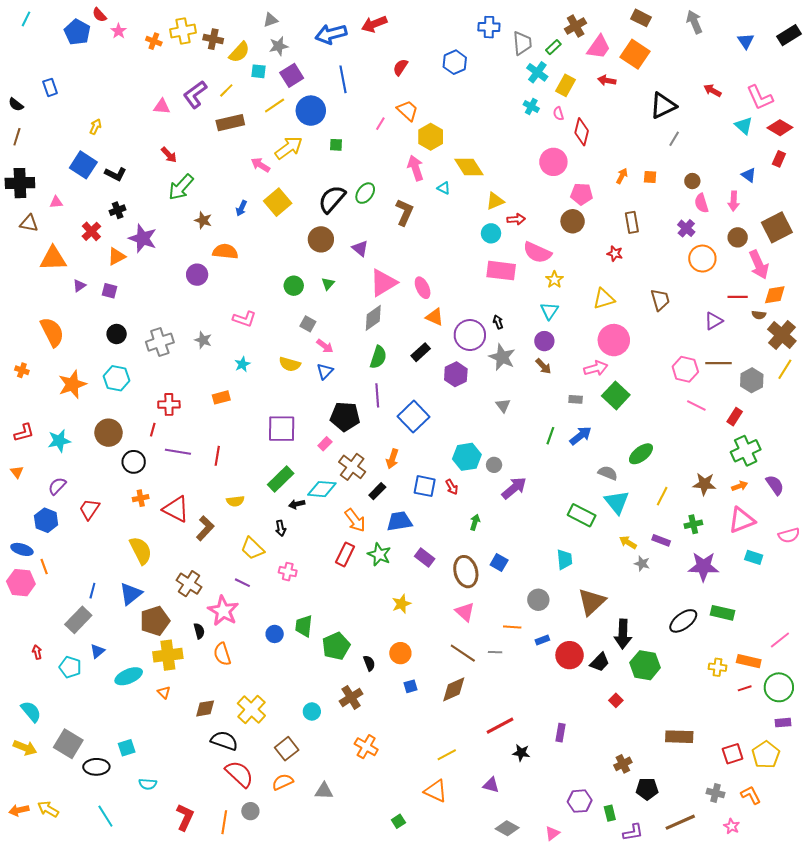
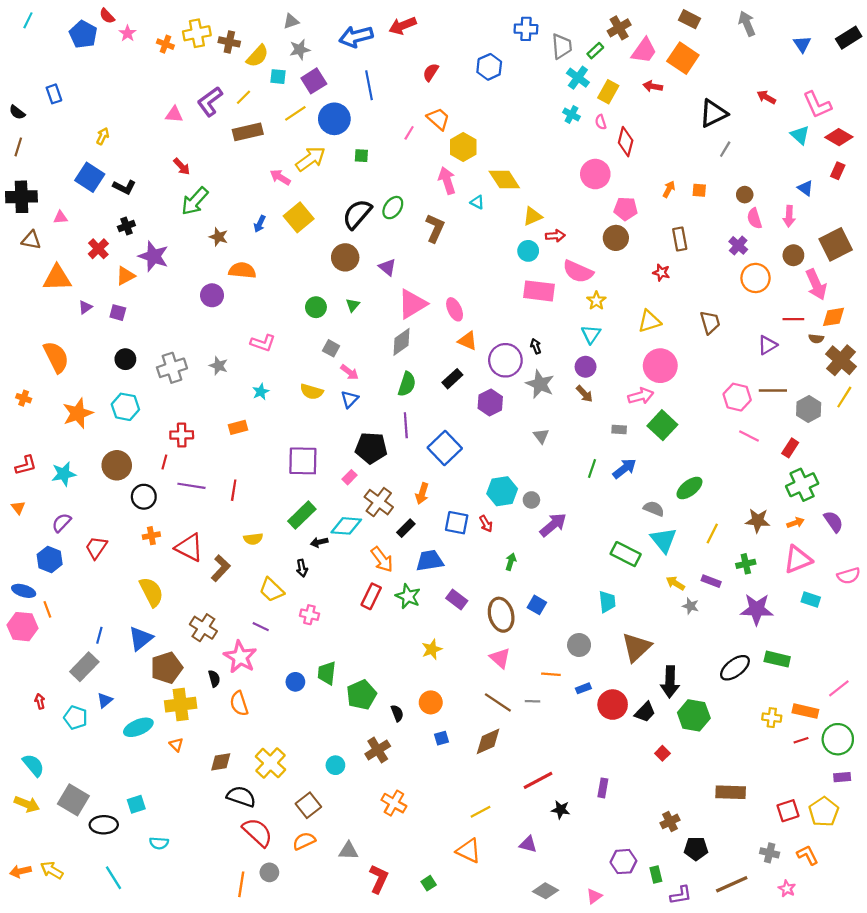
red L-shape: (185, 817) -> (379, 879), moved

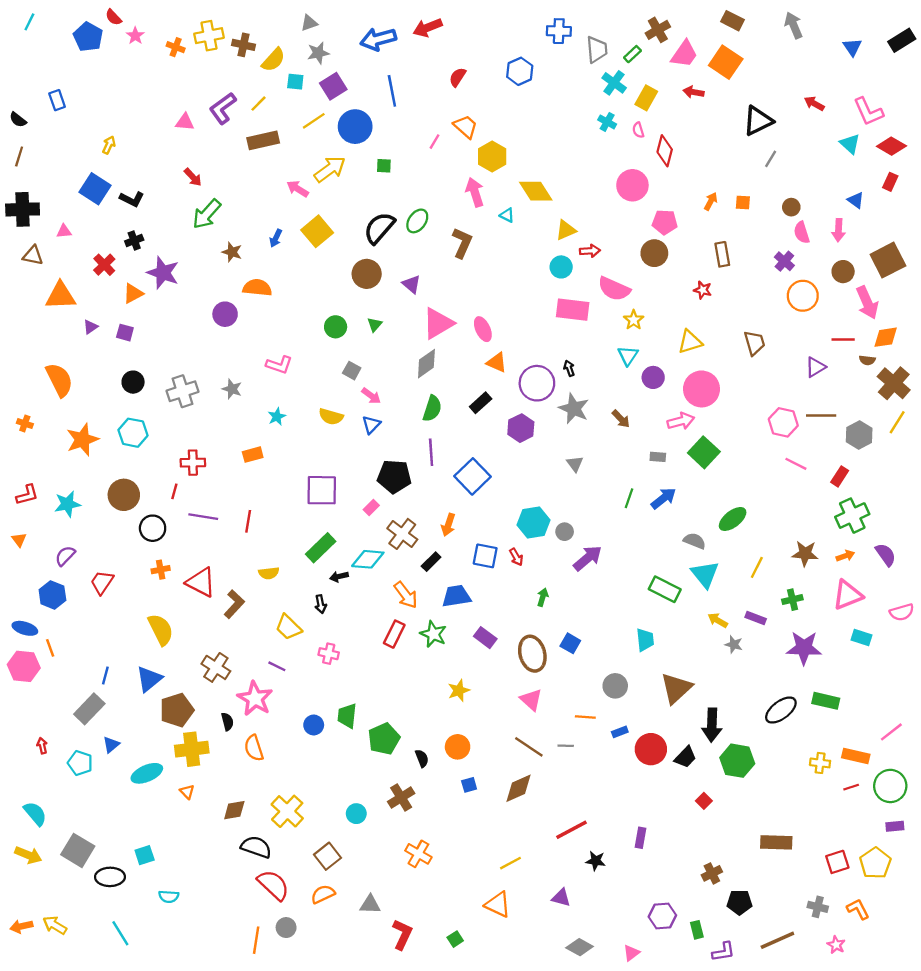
purple circle: (586, 367) -> (653, 377), moved

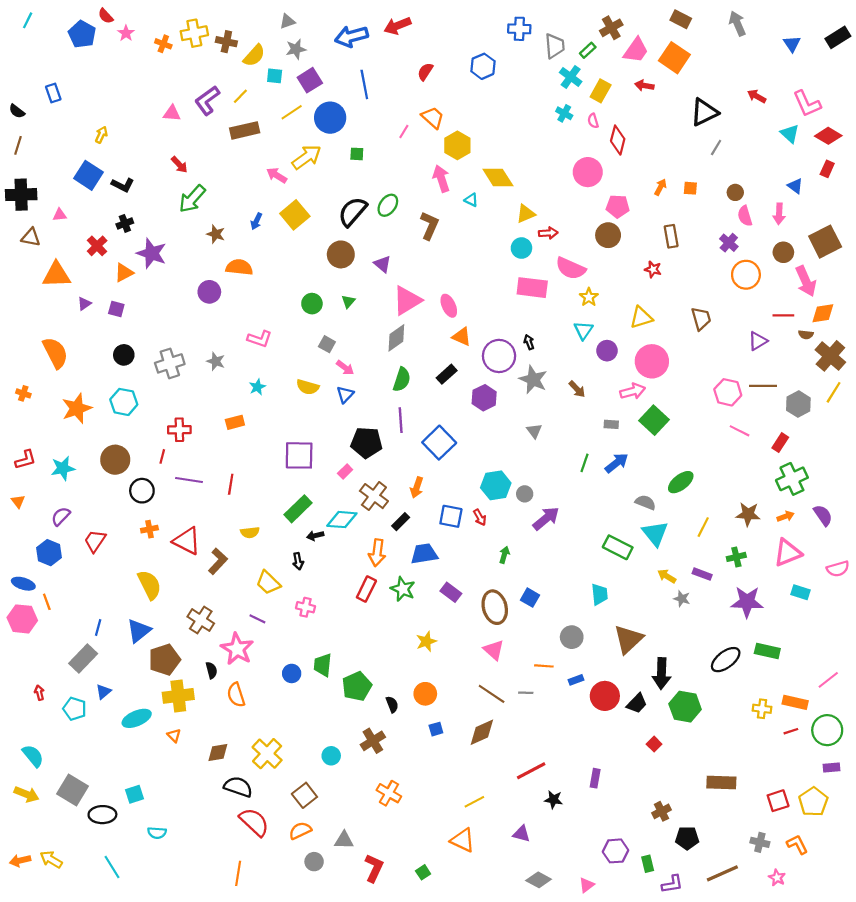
orange arrow: (406, 595) -> (377, 553), turned 45
gray circle: (286, 928) -> (314, 862), moved

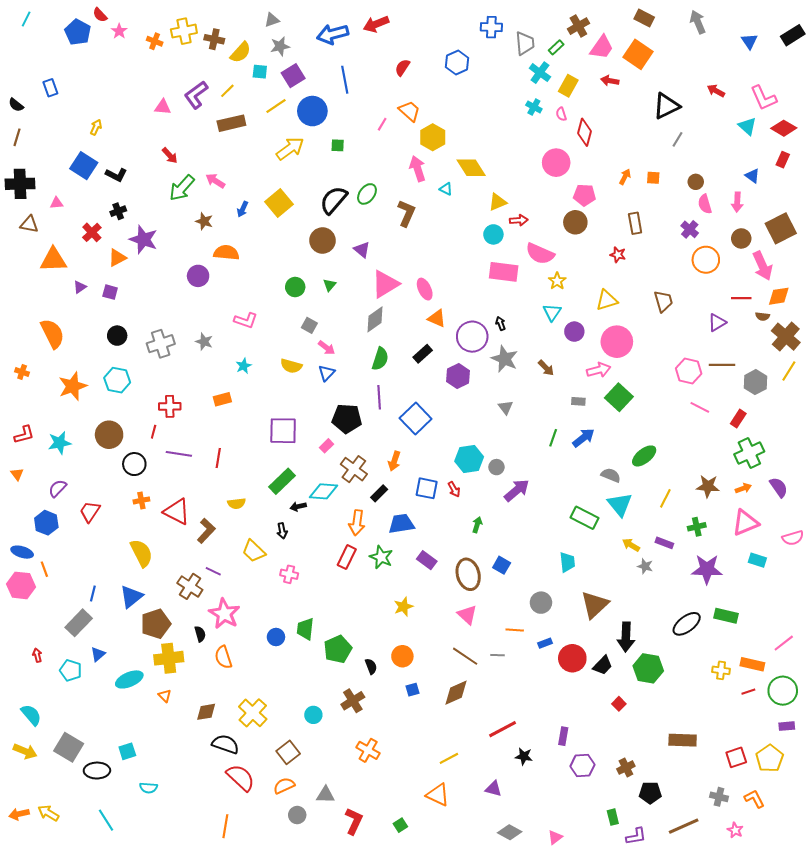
pink arrow: (277, 175) -> (215, 181), moved
purple line: (257, 619) -> (213, 571), moved
purple hexagon: (616, 851) -> (582, 765), moved

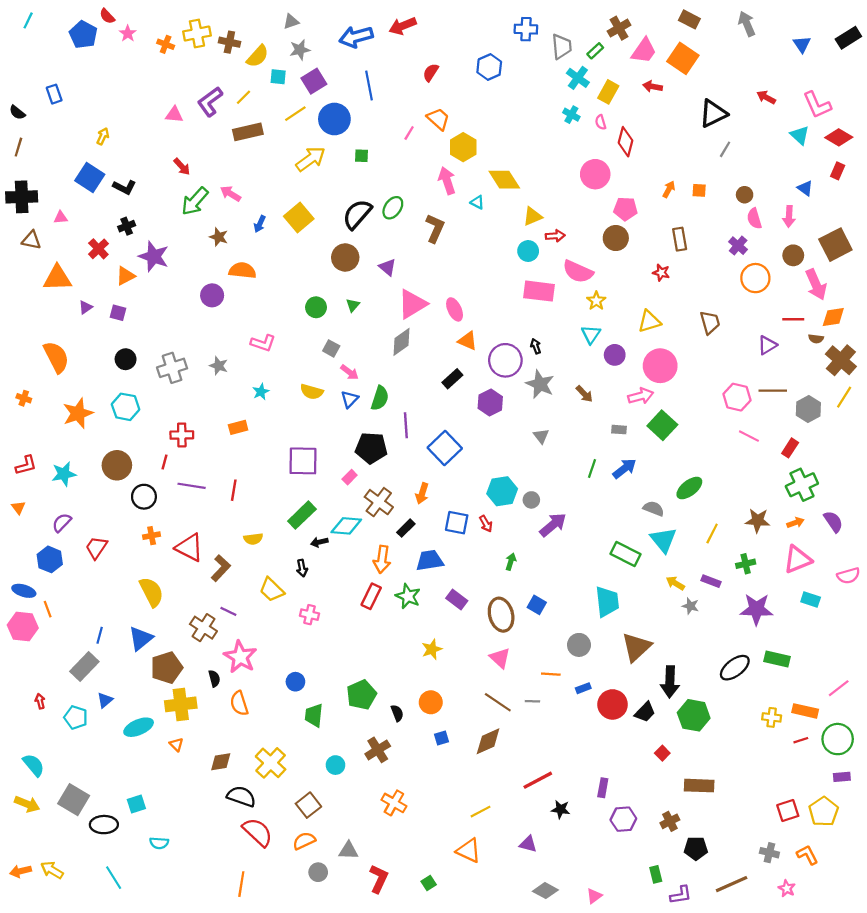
green semicircle: (380, 359) -> (380, 398), moved
cyan trapezoid: (567, 562) -> (607, 602), size x1.4
green trapezoid: (305, 629) -> (314, 715), moved
brown rectangle: (683, 740) -> (699, 786), moved

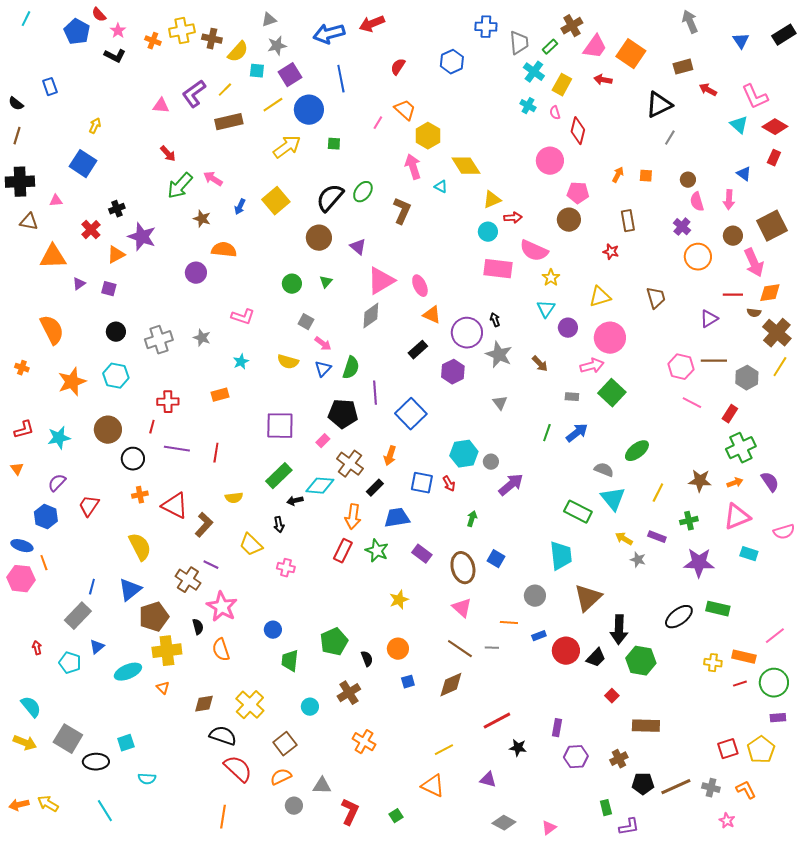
brown rectangle: (689, 19) -> (683, 67), moved, turned -42
black L-shape: (124, 187) -> (115, 56), moved
brown line: (732, 884) -> (676, 787), moved

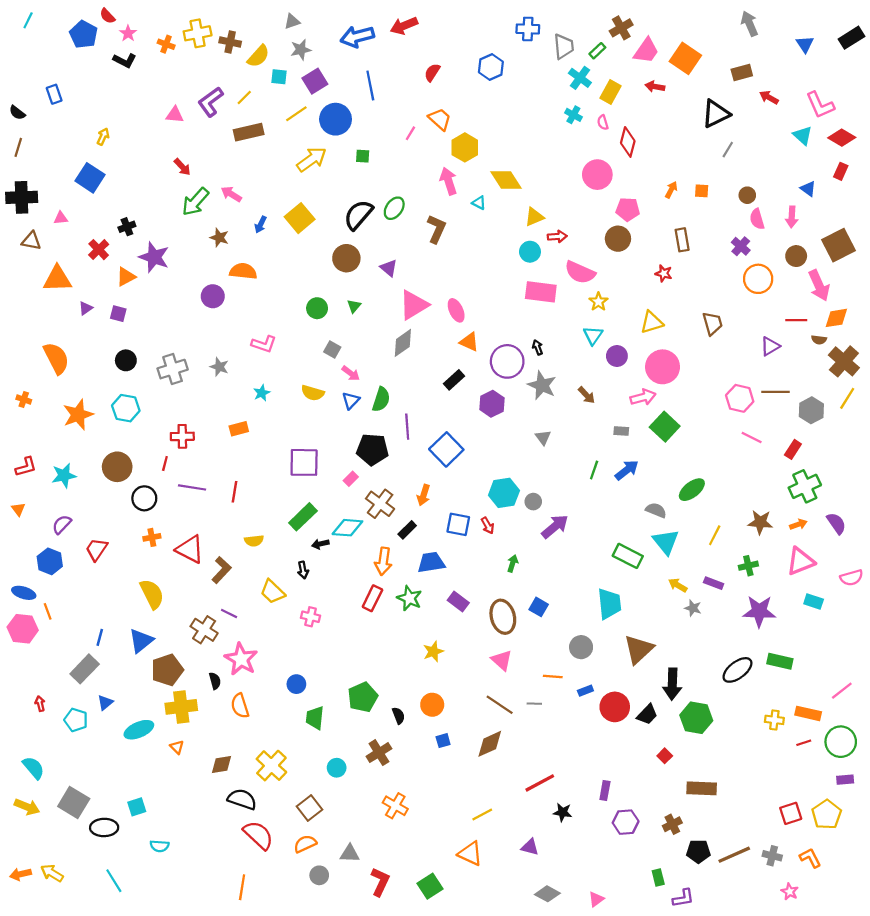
green square: (396, 816) -> (430, 886), size x1.6

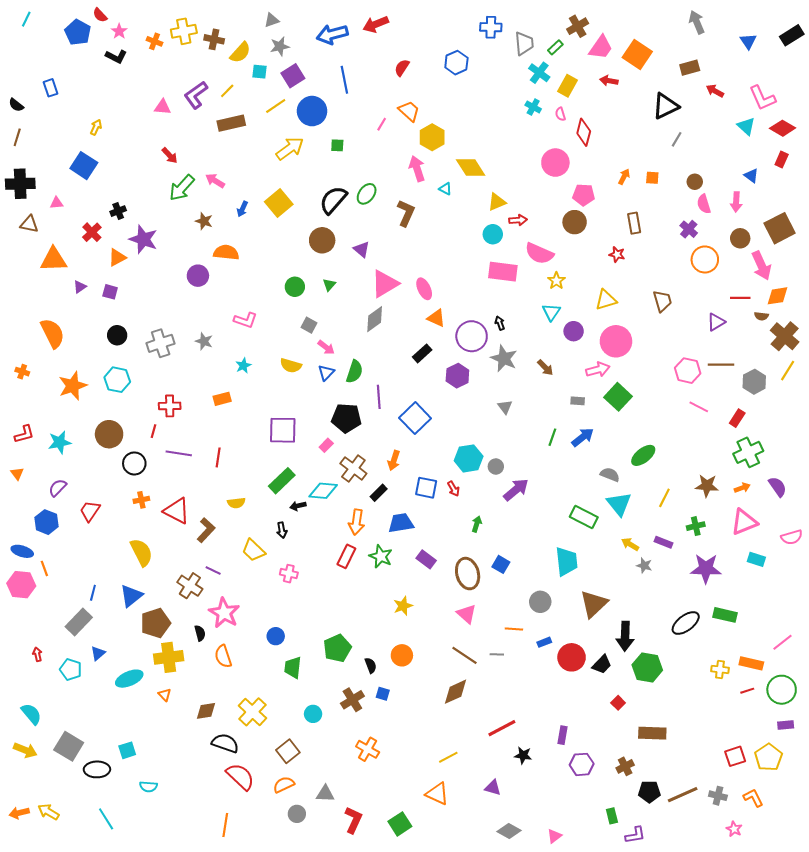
blue square: (443, 741) -> (383, 694), moved, turned 32

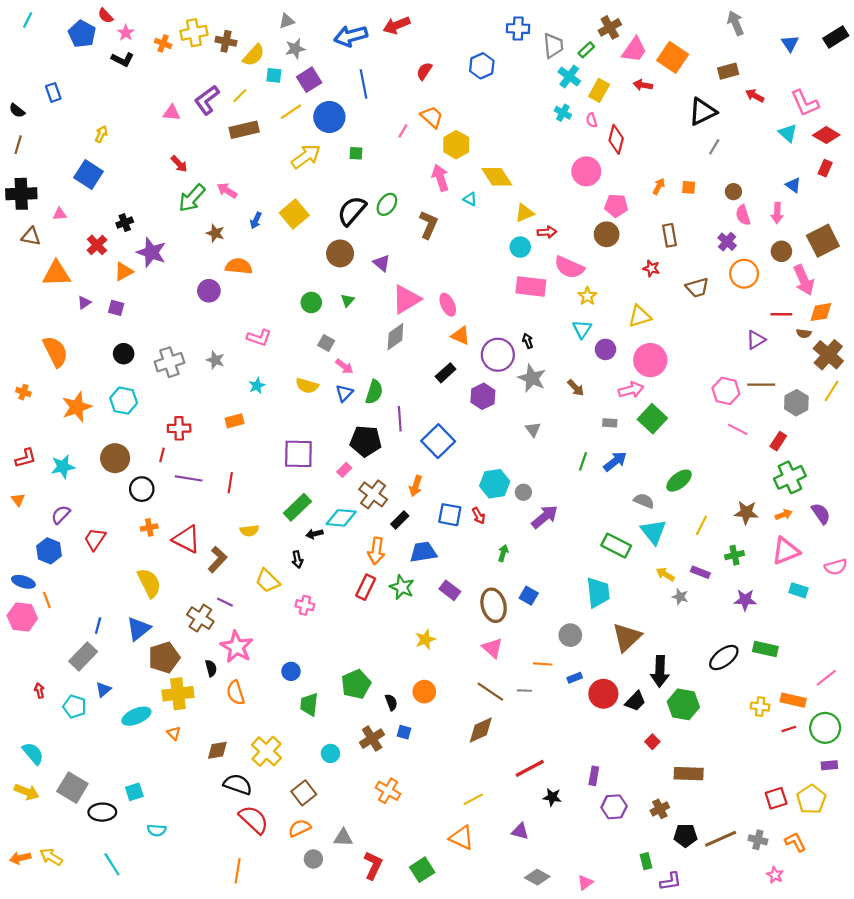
brown trapezoid: (662, 301) -> (697, 288), moved, turned 90
purple star: (706, 568) -> (745, 600), size x0.7

